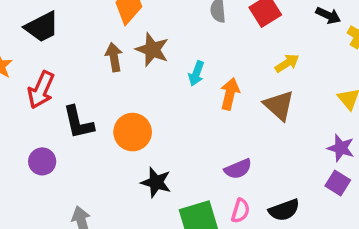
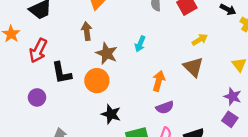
brown star: (152, 50) -> (107, 53), moved
orange arrow: (230, 94) -> (159, 81), moved

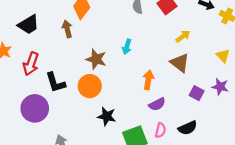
brown arrow: (87, 31) -> (67, 29), moved
purple circle: (37, 97) -> (35, 108), size x1.6
purple square: (230, 119) -> (197, 93), moved

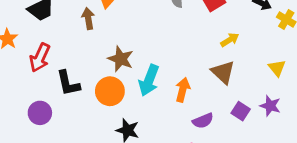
cyan arrow: (127, 47) -> (149, 80), moved, size x1.6
purple semicircle: (157, 104) -> (203, 121), moved
purple circle: (35, 108) -> (40, 113), size x0.7

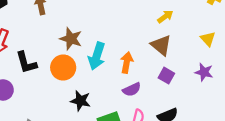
purple square: (241, 111) -> (166, 76), moved
purple semicircle: (203, 121) -> (132, 89), moved

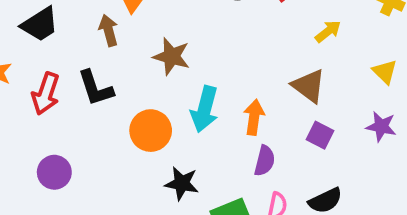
yellow arrow: (165, 17) -> (328, 31), moved
brown star: (71, 39) -> (172, 56), moved
black L-shape: (26, 63) -> (95, 88), moved
purple semicircle: (132, 89) -> (265, 161), turned -48

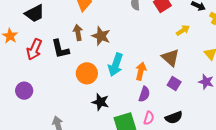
brown arrow: (109, 30) -> (78, 32), moved
purple circle: (54, 172) -> (24, 91), moved

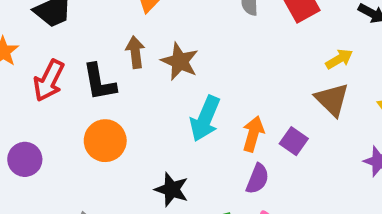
brown triangle: (171, 58) -> (332, 100), moved
orange circle: (87, 73) -> (105, 141), moved
purple square: (174, 83) -> (294, 141), moved

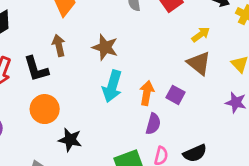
brown star: (180, 61) -> (105, 47), moved
black star: (172, 190) -> (70, 140), moved

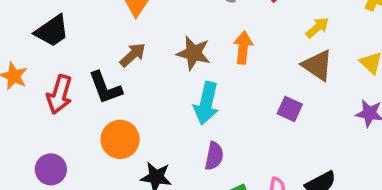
brown arrow: (59, 45) -> (133, 55), turned 65
orange arrow: (147, 93) -> (243, 48), moved
purple semicircle: (153, 124) -> (214, 156), moved

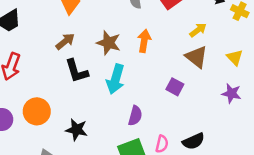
black L-shape: (105, 88) -> (77, 71), moved
orange circle: (120, 139) -> (37, 111), moved
purple semicircle: (214, 156) -> (135, 116), moved

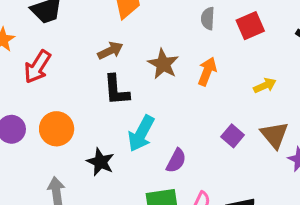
yellow arrow: (198, 30) -> (265, 85), moved
brown triangle: (196, 57) -> (274, 135), moved
cyan arrow: (116, 79) -> (141, 133), moved

